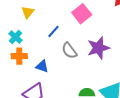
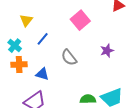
blue line: (54, 31) -> (43, 39), moved
purple star: (98, 48) -> (107, 51), moved, size x0.6

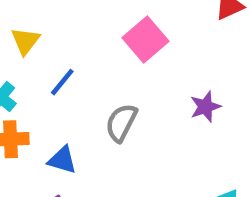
gray semicircle: (69, 57) -> (121, 123), turned 66

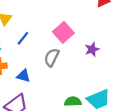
pink square: (145, 40) -> (63, 32), moved

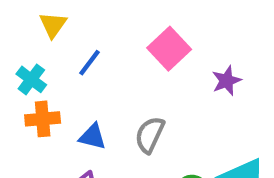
gray semicircle: (52, 57) -> (150, 135), moved

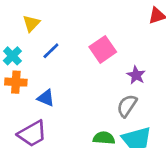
purple star: (227, 81) -> (136, 75), turned -30
gray semicircle: (150, 135) -> (127, 106), moved

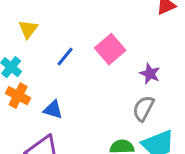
blue line: (51, 51) -> (65, 57), moved
orange cross: (16, 82) -> (18, 96), turned 30

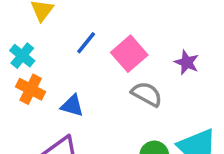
pink square: (110, 49) -> (129, 54), moved
gray semicircle: (143, 108) -> (147, 94), moved, turned 92

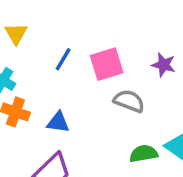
pink square: (129, 54) -> (107, 64), turned 32

